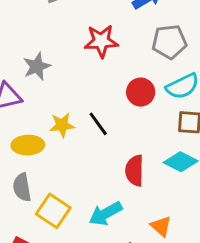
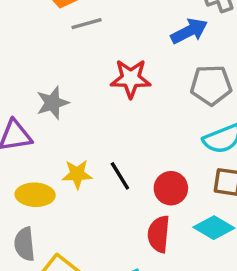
red circle: (141, 92) -> (171, 188), moved

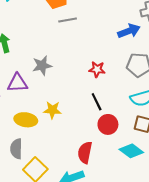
red star: (131, 79) -> (97, 69), moved, size x0.7
black line: (120, 176) -> (97, 102), moved
red semicircle: (159, 234) -> (85, 153), moved

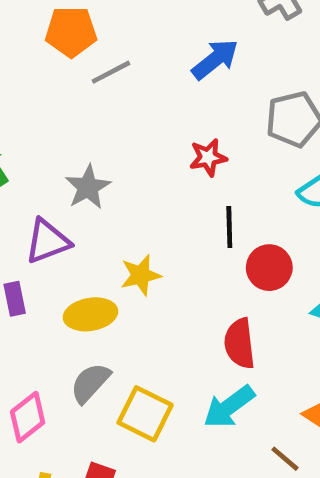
blue arrow: (129, 31) -> (215, 59), moved
black line: (97, 102) -> (229, 227), turned 42
gray semicircle: (16, 149) -> (90, 383), turned 60

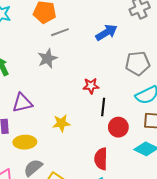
red star: (208, 157) -> (91, 86), moved
gray star: (88, 187) -> (47, 59), moved
yellow ellipse: (90, 314) -> (25, 142), moved

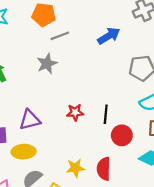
red star: (91, 86) -> (75, 112), moved
purple triangle: (22, 103) -> (30, 120), moved
yellow star: (61, 123) -> (75, 168), moved

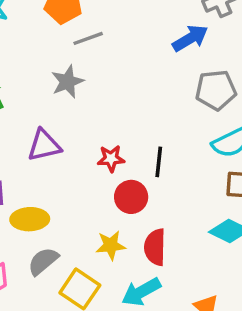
blue arrow: (109, 36) -> (190, 38), moved
purple triangle: (30, 120) -> (44, 145), moved
red circle: (122, 135) -> (131, 197), moved

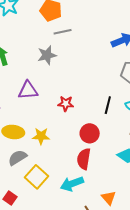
black line: (159, 162) -> (108, 105), moved
red circle: (131, 197) -> (90, 133), moved
yellow star: (111, 245) -> (41, 136), moved

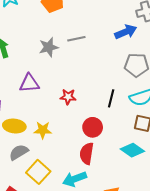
gray line: (63, 32) -> (76, 39), moved

